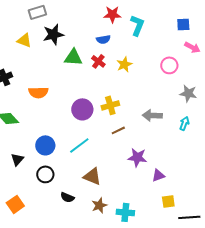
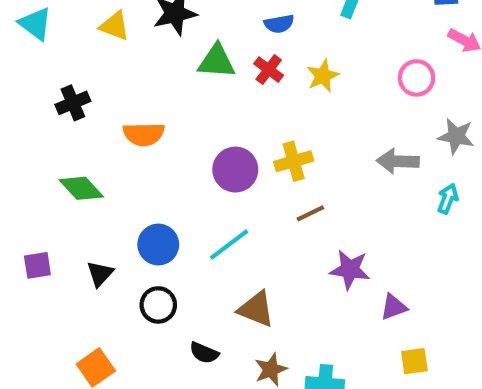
gray arrow: (152, 115) -> (398, 161), moved

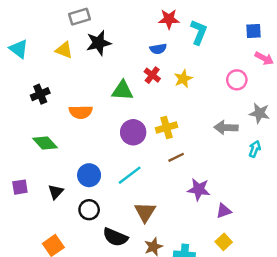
green triangle: (217, 61) -> (122, 91), moved
brown triangle: (256, 309) -> (145, 212), turned 40
black semicircle: (204, 353) -> (115, 237), size x1.5
yellow square: (414, 361) -> (224, 242), moved, turned -35

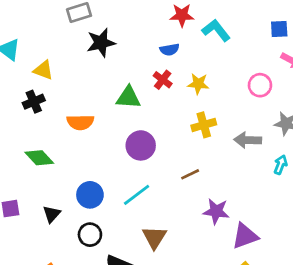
cyan L-shape: (199, 32) -> (216, 30), turned -60
yellow triangle: (64, 50) -> (43, 70), moved
yellow star: (183, 79) -> (198, 84), turned 30
yellow cross: (167, 127) -> (204, 125), moved
purple triangle: (224, 211) -> (245, 236), size x1.5

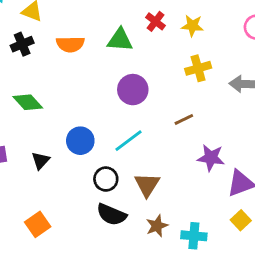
orange semicircle: (80, 122) -> (70, 44), moved
black circle: (90, 235) -> (106, 179), moved

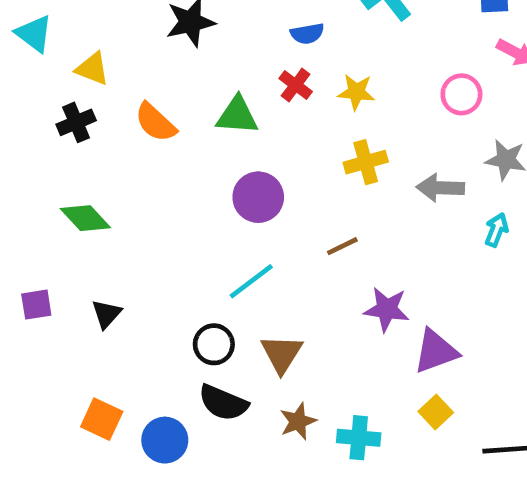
orange semicircle: (70, 44) -> (155, 122), turned 44
blue circle: (80, 141) -> (165, 440), moved
orange square: (38, 224) -> (102, 419), turned -30

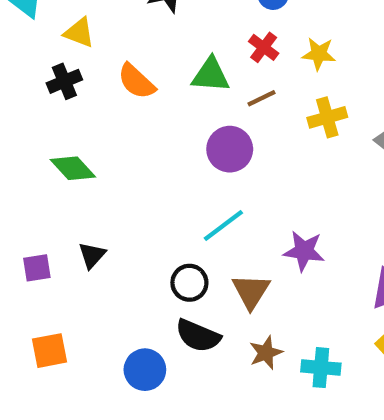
brown line: (342, 246) -> (262, 98), moved
purple square: (36, 305) -> (37, 268), moved
purple star: (387, 309) -> (304, 251), moved
orange square: (102, 419) -> (50, 351), moved, turned -36

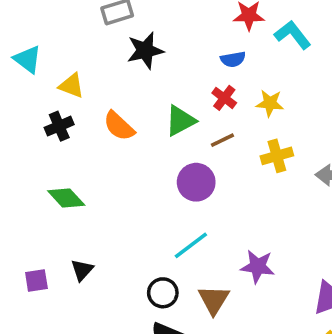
green triangle: (211, 75) -> (180, 121), turned -32

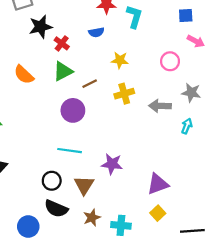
cyan L-shape: (293, 35) -> (134, 17), turned 55
red cross: (224, 98) -> (62, 43), moved
cyan line: (191, 245) -> (70, 151), turned 45

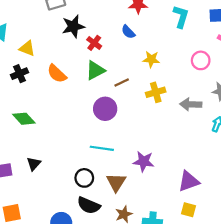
cyan L-shape: (134, 17) -> (181, 17), moved
blue semicircle: (96, 32) -> (128, 32), turned 56
yellow square: (158, 213) -> (189, 210), turned -32

